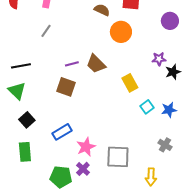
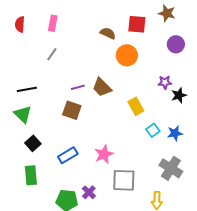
gray cross: (165, 145) -> (171, 168), size x1.6
pink star: (86, 147) -> (104, 154), moved

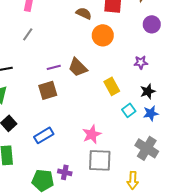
black star: (179, 95) -> (148, 91), moved
brown square: (72, 110) -> (48, 90), turned -36
pink star: (104, 154) -> (92, 134), moved
purple cross: (89, 192) -> (65, 172), turned -32

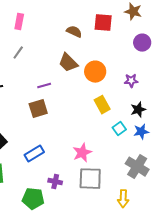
orange circle: (103, 35) -> (95, 72), moved
brown trapezoid: (78, 67) -> (68, 63), moved
purple cross: (65, 172) -> (55, 182), moved

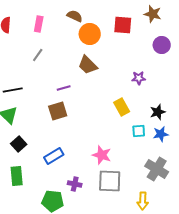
brown semicircle: (74, 32) -> (75, 16), moved
orange circle: (95, 72) -> (90, 34), moved
purple star: (131, 81) -> (139, 78), moved
cyan square: (119, 129) -> (139, 131), turned 32
pink star: (82, 153) -> (102, 155), turned -30

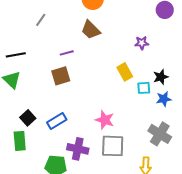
cyan square: (139, 131) -> (144, 88), moved
black square: (19, 144) -> (28, 118), moved
purple cross: (75, 184) -> (78, 149), size x1.5

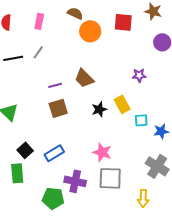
brown trapezoid: (91, 30) -> (84, 78), moved
purple line: (67, 53) -> (55, 85), moved
black line: (16, 55) -> (13, 58), moved
black star: (161, 77) -> (99, 109), moved

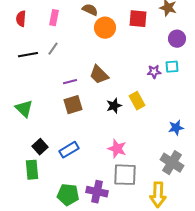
cyan square: (141, 120) -> (172, 67), moved
purple cross: (75, 181) -> (97, 192), moved
yellow arrow: (143, 198) -> (158, 195), size x1.4

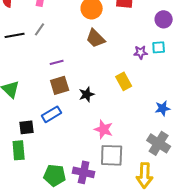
brown trapezoid: (99, 75) -> (96, 38), moved
black star: (114, 106) -> (87, 94), moved
black square: (40, 147) -> (27, 127), turned 35
blue rectangle: (69, 150) -> (52, 114), moved

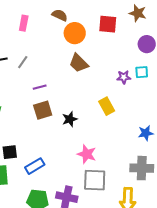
gray line: (40, 29) -> (23, 62), moved
blue rectangle: (52, 114) -> (35, 166), moved
gray cross: (159, 143) -> (142, 168), turned -30

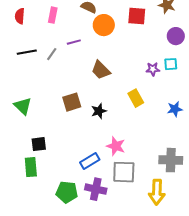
brown trapezoid: (79, 63) -> (101, 70), moved
purple line: (40, 87) -> (74, 42), moved
blue star: (146, 133) -> (175, 109), moved
blue rectangle: (35, 166) -> (90, 161), moved

